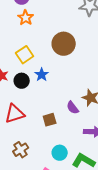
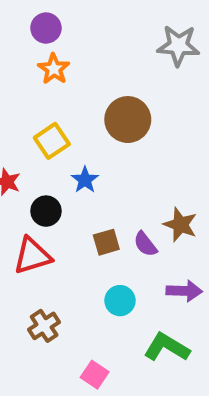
black circle: (22, 81) -> (46, 211), moved
brown square: (50, 120) -> (106, 242), moved
cyan circle: (60, 153) -> (120, 301), moved

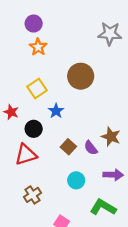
brown square: (106, 242) -> (68, 147), turned -32

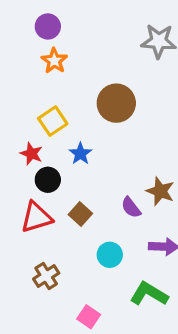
red star: (11, 112) -> (32, 154), moved
brown square: (68, 147) -> (80, 214), moved

